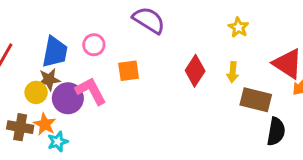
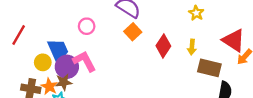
blue trapezoid: (55, 52) -> (58, 50), moved, turned -35
orange square: (129, 71) -> (133, 32), moved, turned -35
brown star: (49, 79) -> (64, 82), moved

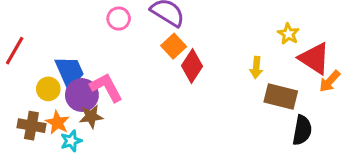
yellow star: (196, 13) -> (288, 34), moved
pink circle: (87, 26) -> (119, 19), moved
red diamond: (163, 46) -> (192, 66), moved
brown star: (64, 82) -> (91, 116), moved

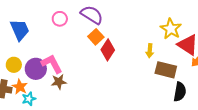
yellow star: (288, 34) -> (171, 29), size x1.5
blue trapezoid: (70, 72) -> (20, 30), moved
brown star: (91, 116) -> (59, 82), moved

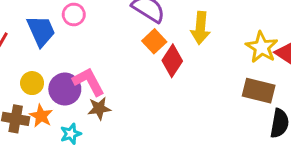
pink circle: (60, 19) -> (74, 15), moved
yellow star: (171, 29) -> (262, 47), moved
yellow arrow: (150, 51) -> (200, 28), moved, size x1.5
cyan star: (29, 99) -> (71, 134), moved

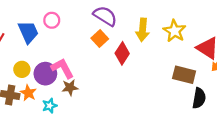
orange square: (154, 41) -> (100, 38), moved
yellow star: (262, 47) -> (175, 31), moved

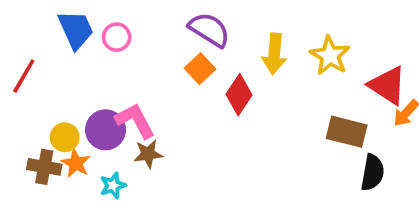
blue trapezoid: (28, 32) -> (76, 30), moved
yellow circle: (22, 69) -> (65, 137), moved

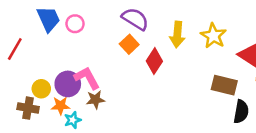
orange star: (76, 163) -> (61, 106), moved, turned -30

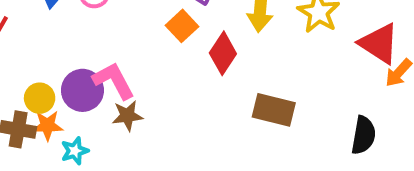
brown rectangle: (224, 85) -> (274, 110), moved
orange star: (61, 106) -> (47, 125), moved
cyan star: (73, 120) -> (75, 151), moved

